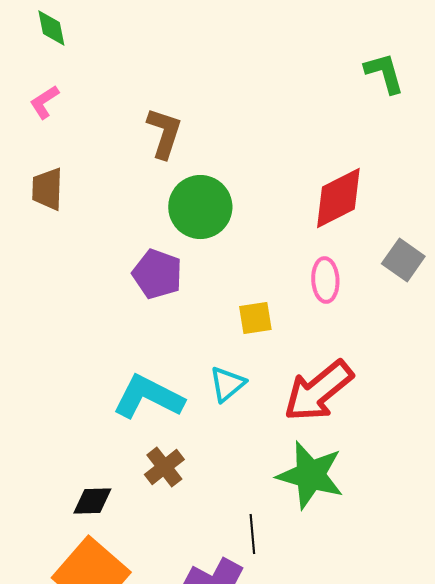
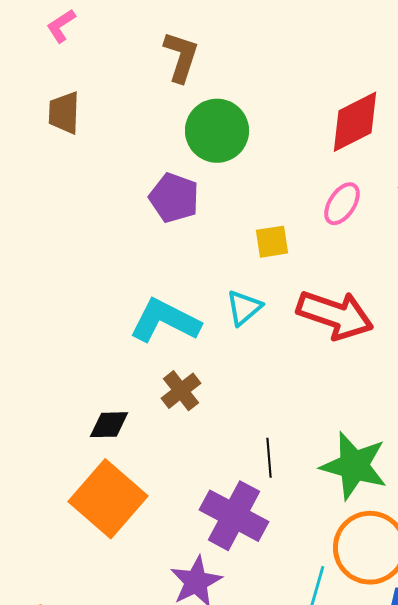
pink ellipse: (325, 280) -> (342, 204), turned 36
red arrow: (318, 391) -> (335, 315), turned -122
green star: (310, 475) -> (354, 466), moved

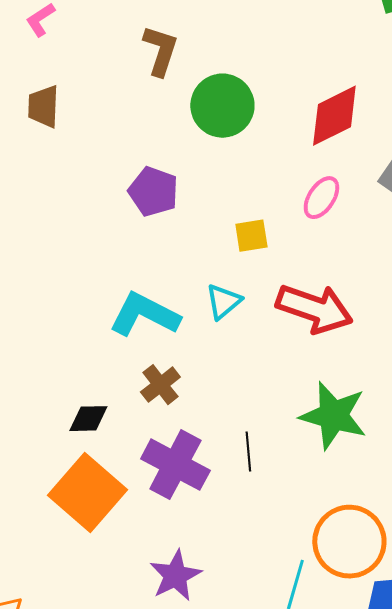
green circle: (217, 131) -> (222, 106), moved
green star: (354, 466) -> (333, 416), moved
purple cross: (234, 516) -> (175, 465), moved

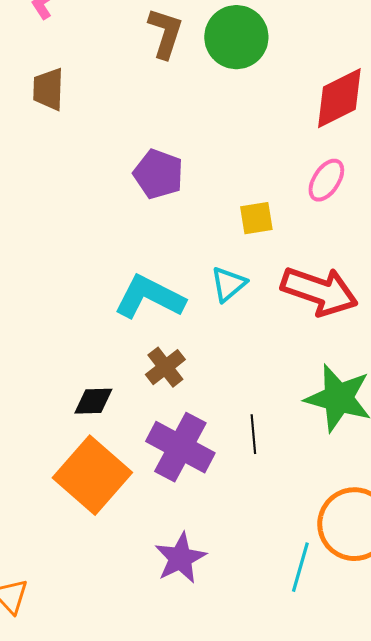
green circle: (222, 106) -> (236, 37), moved

